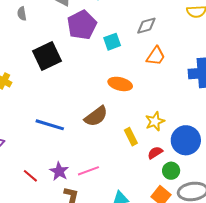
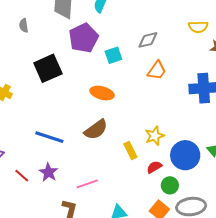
orange ellipse: (120, 84) -> (102, 93), moved
purple star: (59, 171) -> (48, 172), moved
red line: (30, 176) -> (22, 176), moved

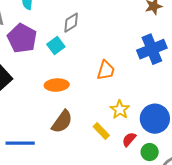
gray diamond: (148, 40) -> (71, 23), moved
orange trapezoid: (157, 70) -> (106, 70), moved

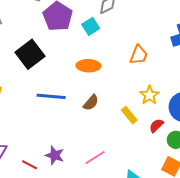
brown semicircle: (62, 122) -> (91, 103), size x0.7
blue line: (20, 143) -> (51, 96), moved

